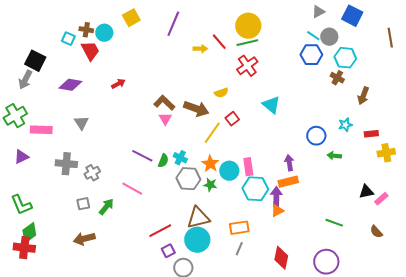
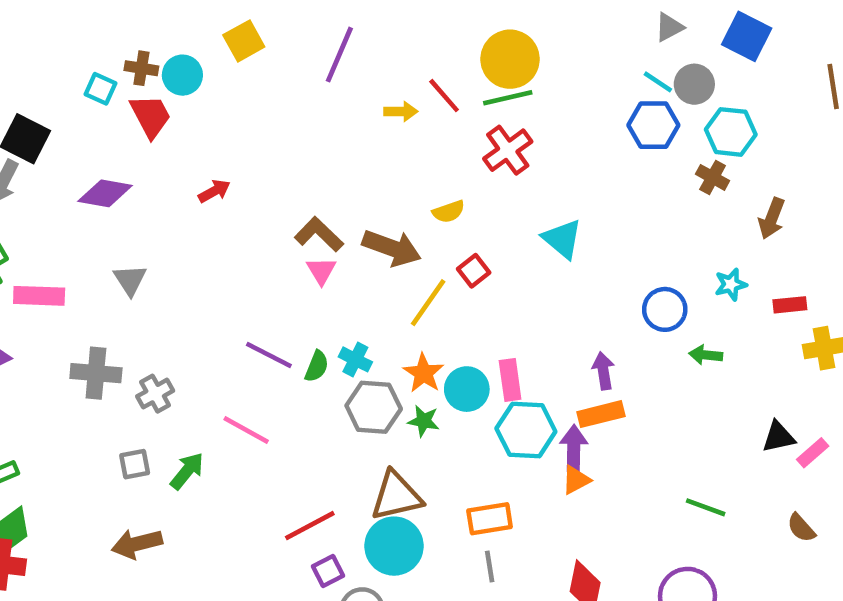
gray line: (239, 249) -> (490, 567), turned -32

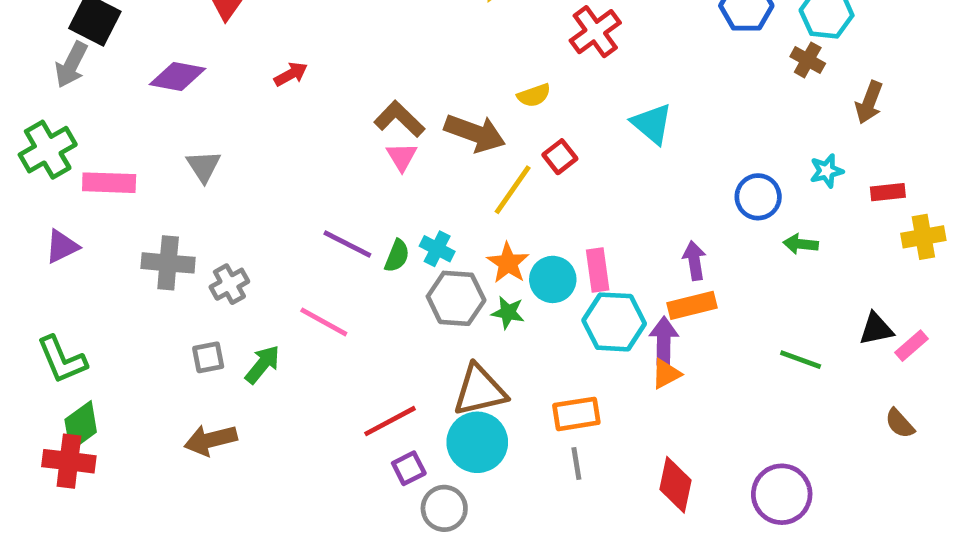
green line: (706, 507) -> (801, 360), moved

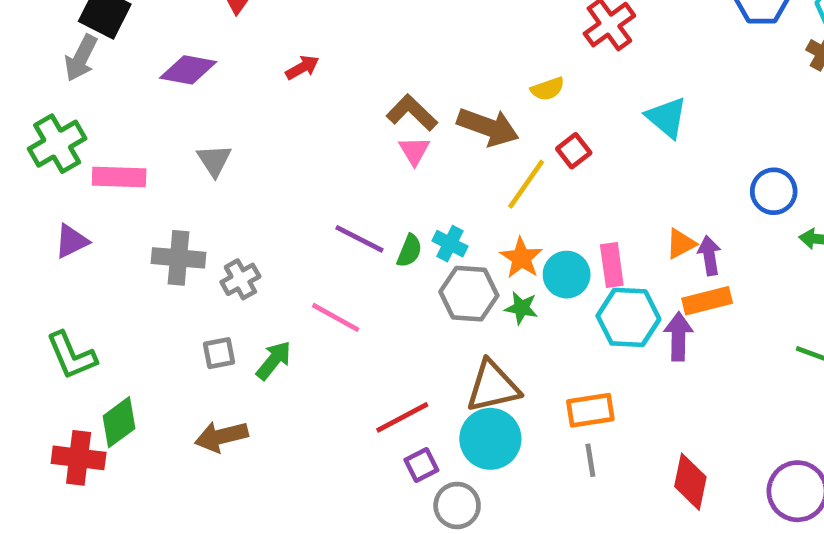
orange triangle: (666, 374) -> (681, 244), moved
green diamond: (81, 426) -> (119, 422), moved

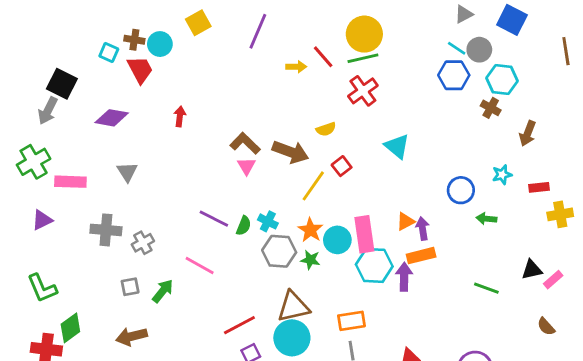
red arrow: (302, 67) -> (180, 116), turned -54
pink rectangle: (612, 265) -> (364, 234), size x1.4

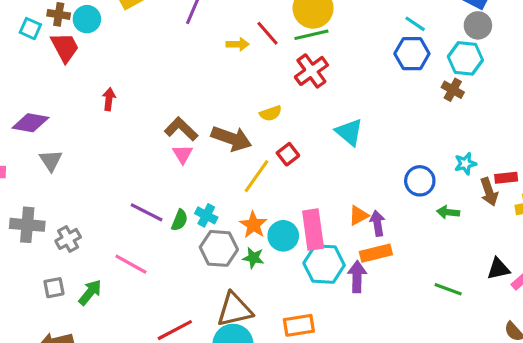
gray circle: (479, 50) -> (478, 25), moved
purple diamond: (112, 118) -> (30, 123), moved
brown arrow: (528, 133) -> (489, 192), moved, turned -40

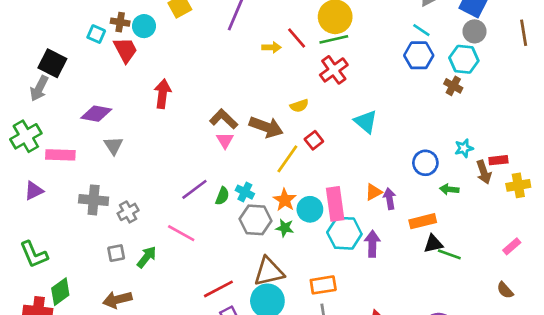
red arrow: (109, 99) -> (163, 94), size x1.5
purple line: (147, 212) -> (194, 189), turned -64
orange rectangle: (376, 253) -> (423, 221), moved
black triangle: (498, 269) -> (433, 244), moved

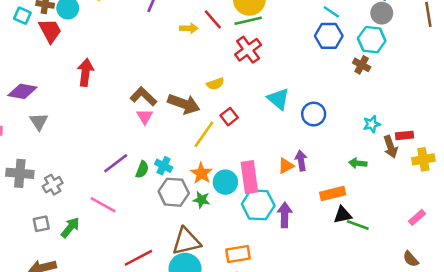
blue circle: (425, 163) -> (314, 114), moved
purple arrow: (390, 199) -> (301, 161), moved

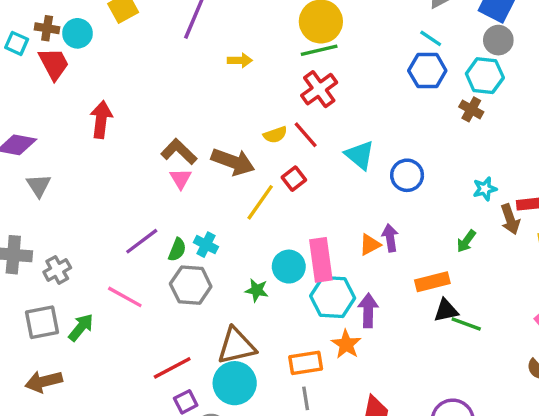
red line: (213, 19) -> (306, 135), moved
green arrow: (358, 163) -> (466, 241), turned -60
orange star: (201, 173) -> (346, 344), moved
gray hexagon: (174, 192) -> (191, 285), moved
gray square: (41, 224) -> (42, 322), size x1.5

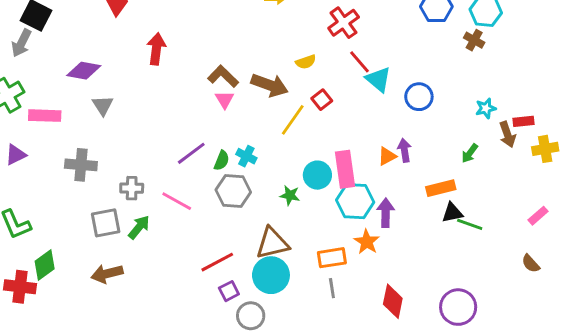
red line: (306, 135) -> (359, 62), moved
gray cross: (57, 270) -> (132, 188), moved, turned 30

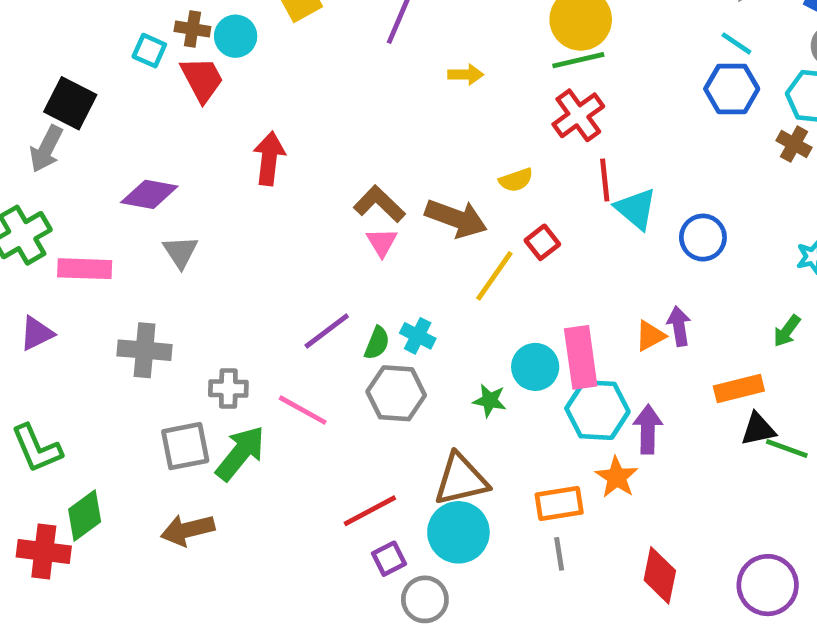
red line: (359, 62) -> (605, 180), turned 35
green arrow: (139, 227) -> (240, 453), size x1.4

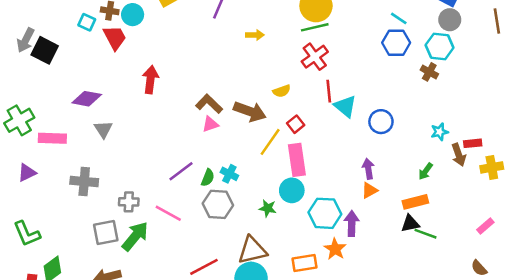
gray arrow: (46, 149) -> (26, 40), moved
pink triangle: (382, 242) -> (210, 124), turned 42
orange triangle: (650, 336) -> (369, 190), moved
pink rectangle: (581, 357) -> (297, 160), moved
orange rectangle: (739, 389) -> (415, 202), moved

